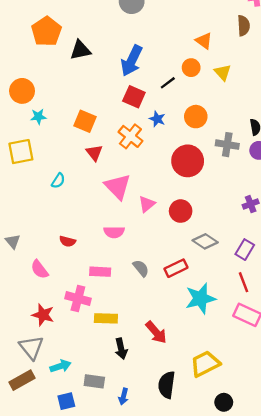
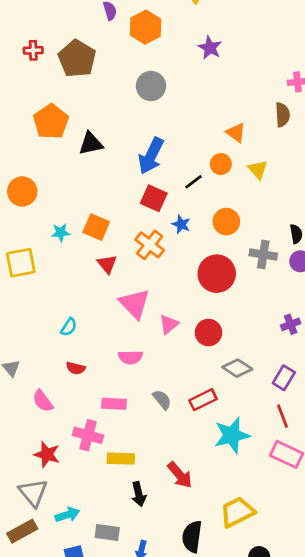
cyan star: (38, 117) -> (61, 233), moved
cyan semicircle: (58, 181) -> (69, 327), moved

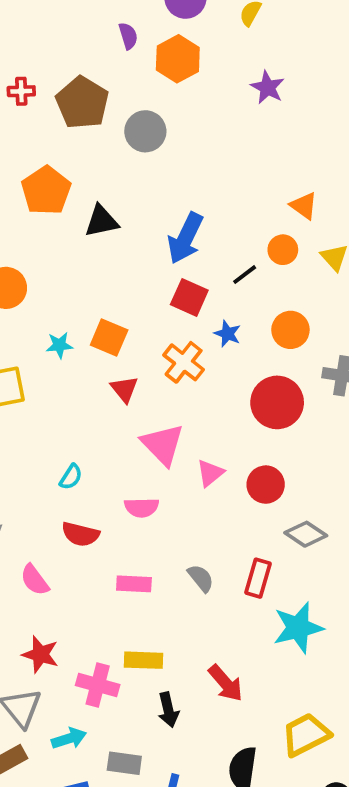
gray circle: (151, 86) -> (145, 131), moved
pink semicircle: (130, 357) -> (142, 507), moved
red semicircle: (76, 368) -> (80, 534), size x1.4
red rectangle: (203, 400) -> (258, 578), turned -48
pink cross: (88, 435) -> (98, 685), moved

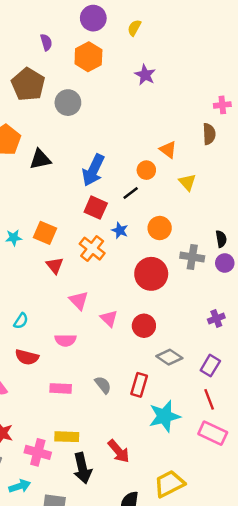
purple semicircle: (128, 36) -> (46, 42), moved
orange circle: (283, 250) -> (146, 170), moved
pink triangle: (163, 444) -> (79, 300), size x0.7
pink triangle: (210, 473) -> (109, 318), turned -36
black arrow: (168, 710) -> (82, 468), size x1.4

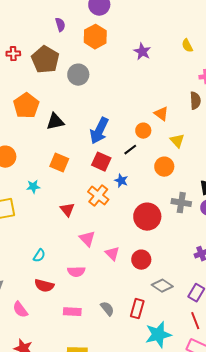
yellow semicircle: (134, 28) -> (187, 46), moved, turned -56
orange circle: (160, 228) -> (164, 167), moved
orange square: (45, 233) -> (59, 163), moved

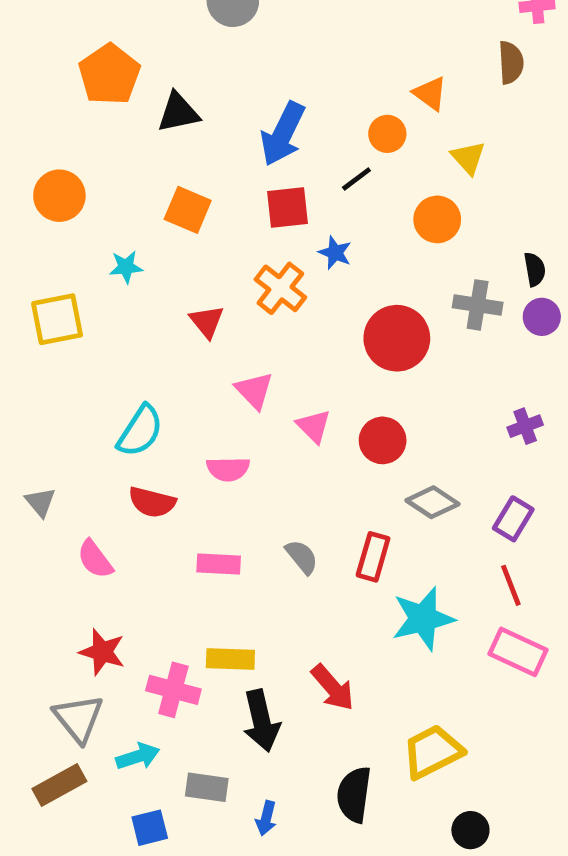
red square: (101, 162) -> (288, 208), turned -30
cyan semicircle: (39, 256) -> (140, 431), size x1.6

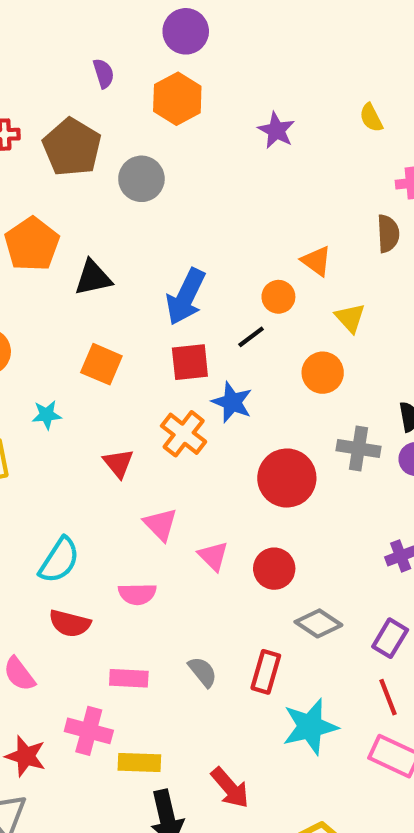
blue star: (335, 253) -> (232, 402), size x1.4
pink cross: (173, 690) -> (89, 731), moved

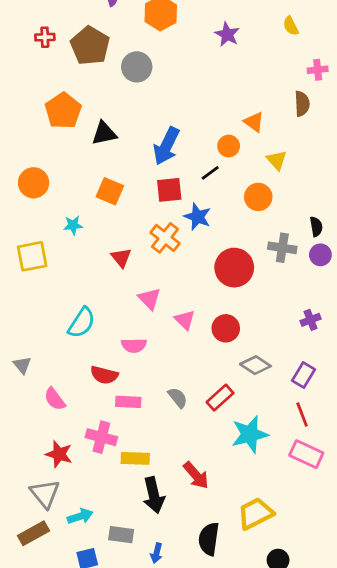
red semicircle: (70, 623) -> (104, 375), moved
red rectangle: (266, 672) -> (220, 398), turned 32

